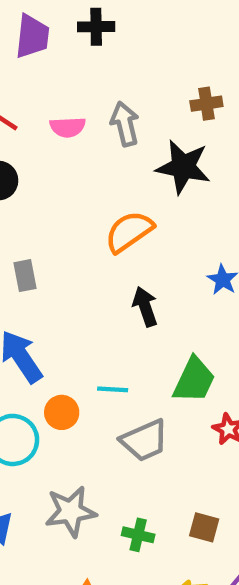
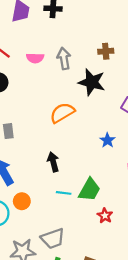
black arrow: (145, 307) -> (53, 162), moved
cyan line: (113, 389) -> (64, 193), moved
gray trapezoid: (145, 441) -> (53, 239), moved

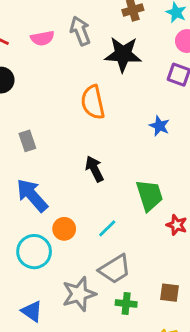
orange semicircle: (62, 113) -> (93, 102), turned -60
green trapezoid: (90, 190) -> (149, 195), turned -35
cyan line: (64, 193) -> (107, 228), moved, turned -40

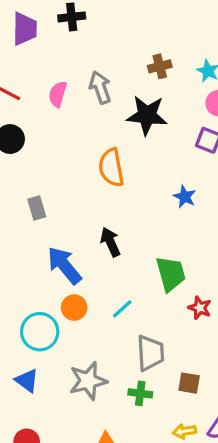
pink semicircle: (42, 38) -> (58, 94), turned 115
blue arrow: (32, 195) -> (64, 265), moved
gray trapezoid: (115, 269) -> (150, 353), moved, turned -64
blue triangle: (32, 311) -> (27, 381), moved

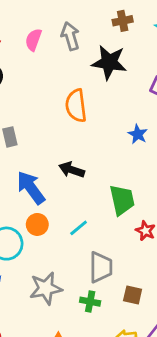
black arrow: (110, 242) -> (72, 170), turned -50

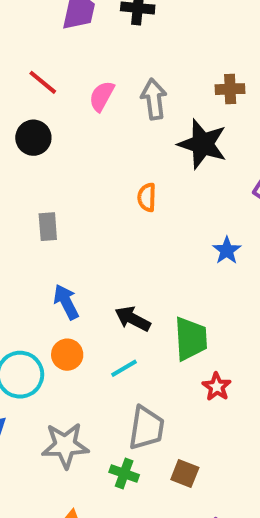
orange semicircle: (76, 106) -> (147, 197), size x0.6
black arrow: (72, 170) -> (133, 319), moved
blue arrow: (31, 188) -> (66, 302), size x0.7

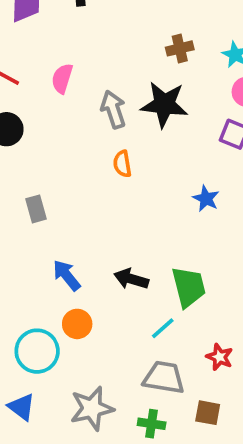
gray arrow: (154, 99) -> (113, 109), moved
cyan line: (124, 368) -> (163, 328), moved
red star: (217, 387) -> (219, 357), moved
gray trapezoid: (146, 428) -> (164, 377), turned -78

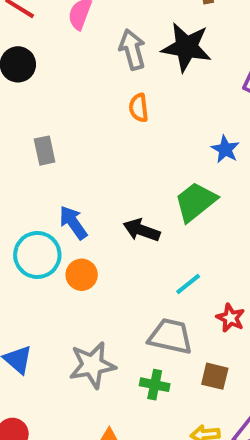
green trapezoid: (189, 287) -> (196, 202), moved, turned -117
cyan line: (163, 328) -> (188, 284), moved
cyan circle: (37, 351) -> (37, 255), moved

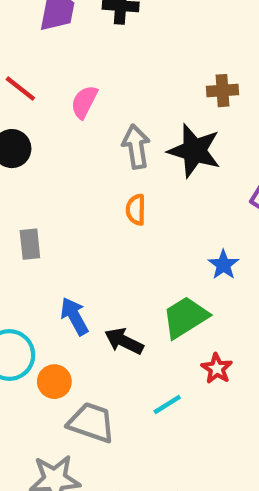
blue arrow: (73, 223) -> (74, 316), moved
red star: (230, 318) -> (217, 368), moved
gray trapezoid: (170, 336) -> (91, 423), moved

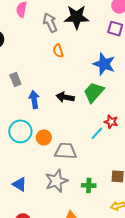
blue star: (224, 265) -> (104, 64), size x1.6
blue arrow: (74, 316) -> (34, 100), moved, turned 36
black arrow: (124, 341) -> (65, 97), moved
red star: (217, 368) -> (111, 122), moved

